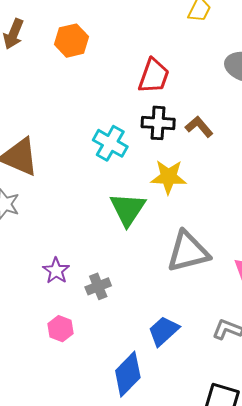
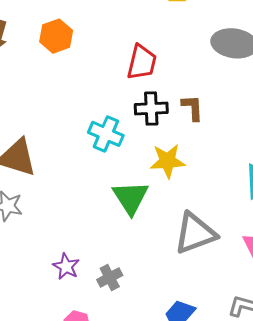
brown L-shape: (199, 127) -> (192, 108), turned 44

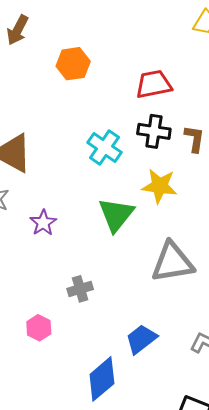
orange hexagon: (56, 36) -> (73, 64), moved
red trapezoid: (142, 62) -> (154, 84), turned -126
purple star: (66, 267) -> (43, 223), moved

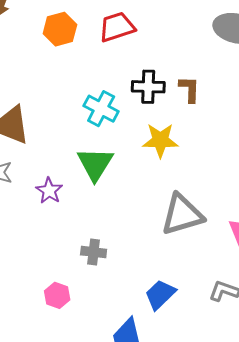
red trapezoid: (154, 84) -> (117, 27), moved
green triangle: (116, 215) -> (95, 164), moved
gray cross: (80, 289) -> (94, 252), turned 30

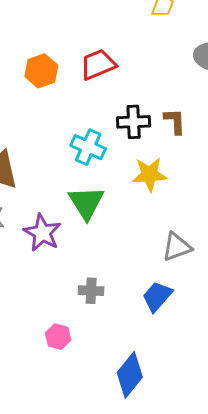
purple star: (49, 191) -> (42, 233), size x1.4
gray triangle: (182, 215) -> (177, 247), size x0.7
blue trapezoid: (160, 294) -> (157, 296), moved

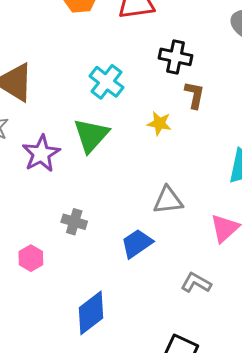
brown L-shape: (175, 121) -> (195, 95), moved
black cross: (134, 122) -> (176, 57), moved
yellow star: (150, 174) -> (159, 123), size x0.7

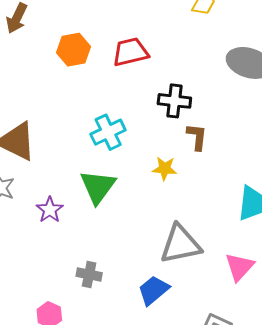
cyan cross: (106, 82) -> (108, 132), turned 32
purple star: (41, 154) -> (50, 210), size x0.7
gray triangle: (168, 200) -> (180, 244), size x1.4

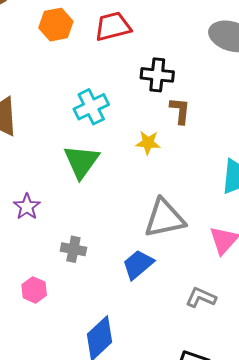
purple star: (50, 210) -> (27, 207), moved

